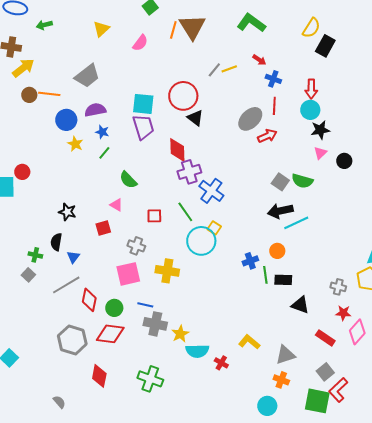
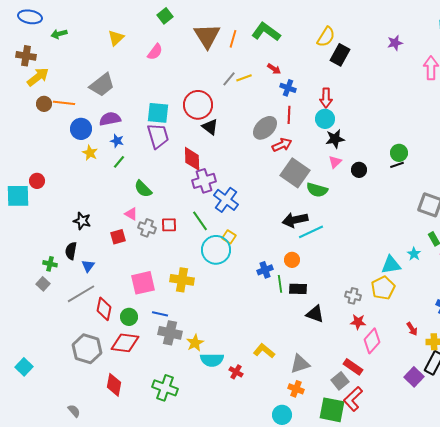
orange line: (173, 30) -> (233, 39), moved
gray square: (280, 182) -> (295, 173), moved, size x1.6
gray cross: (136, 246) -> (147, 228), moved
red rectangle: (325, 338) -> (353, 367), moved

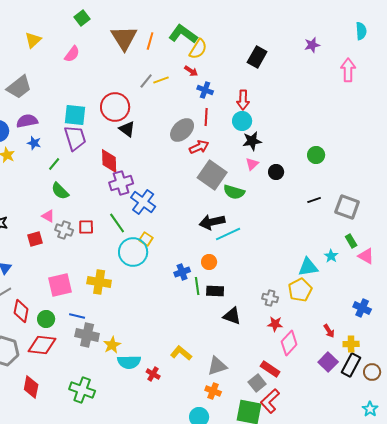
yellow semicircle: (326, 37) -> (198, 49), moved
green line: (119, 162) -> (54, 164), moved
black line: (397, 165) -> (314, 200), moved
purple square: (414, 377) -> (328, 362), moved

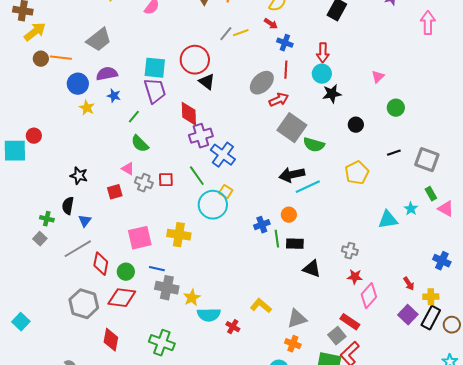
pink triangle: (252, 164) -> (378, 77), moved
yellow pentagon: (300, 290) -> (357, 173), moved

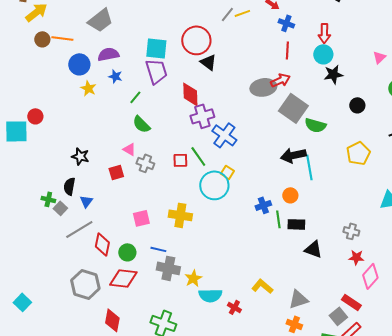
gray ellipse: (262, 83) -> (263, 87), moved, turned 35
red square: (166, 180) -> (180, 160), moved
cyan line: (308, 187) -> (309, 167), turned -75
pink square: (140, 238) -> (141, 218), size x0.7
gray square: (40, 239) -> (60, 208), moved

